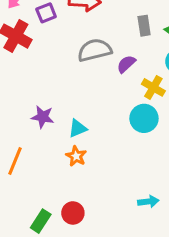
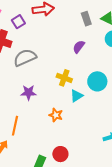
gray semicircle: (95, 50) -> (25, 58), moved
yellow cross: (153, 87) -> (64, 78), moved
cyan triangle: (78, 128) -> (77, 96), moved

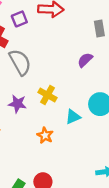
gray semicircle: (25, 58) -> (20, 62), turned 75
yellow cross: (64, 78) -> (48, 95), moved

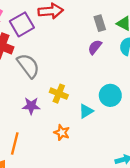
purple square: (19, 19) -> (22, 24), size x1.5
purple semicircle: (85, 60) -> (95, 47), moved

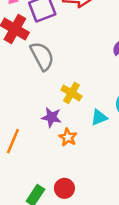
purple star: (31, 106) -> (51, 117), moved

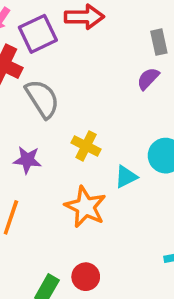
purple star: (51, 117) -> (27, 160), moved
orange star: (68, 137) -> (85, 207), size x1.6

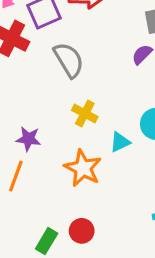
gray semicircle: (42, 99) -> (69, 60), moved
purple star: (27, 160) -> (28, 139), moved

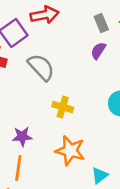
cyan triangle: (120, 142) -> (100, 175), moved

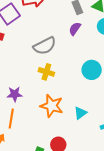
gray semicircle: (41, 67) -> (45, 46), moved, turned 105
cyan triangle: (100, 175) -> (80, 113), moved

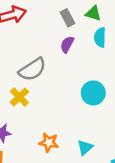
yellow cross: (46, 72) -> (19, 97), moved, turned 35
orange star: (52, 106) -> (49, 142), size x0.7

